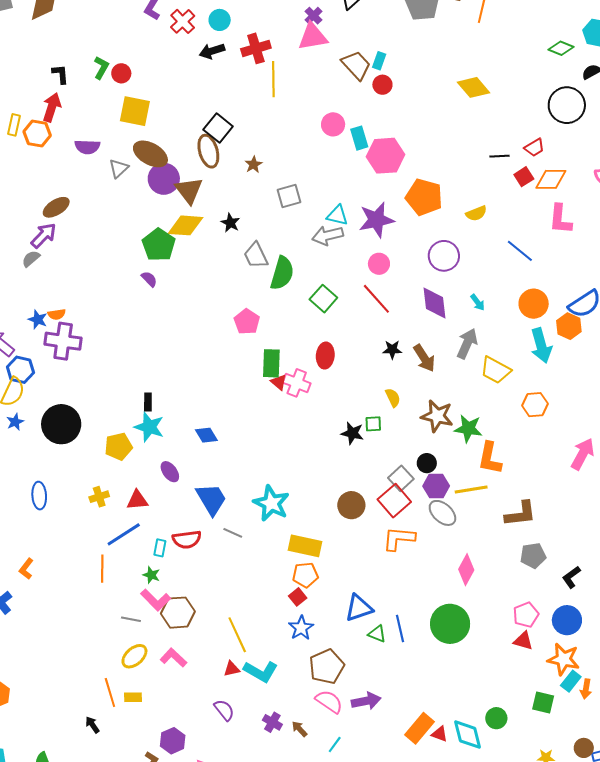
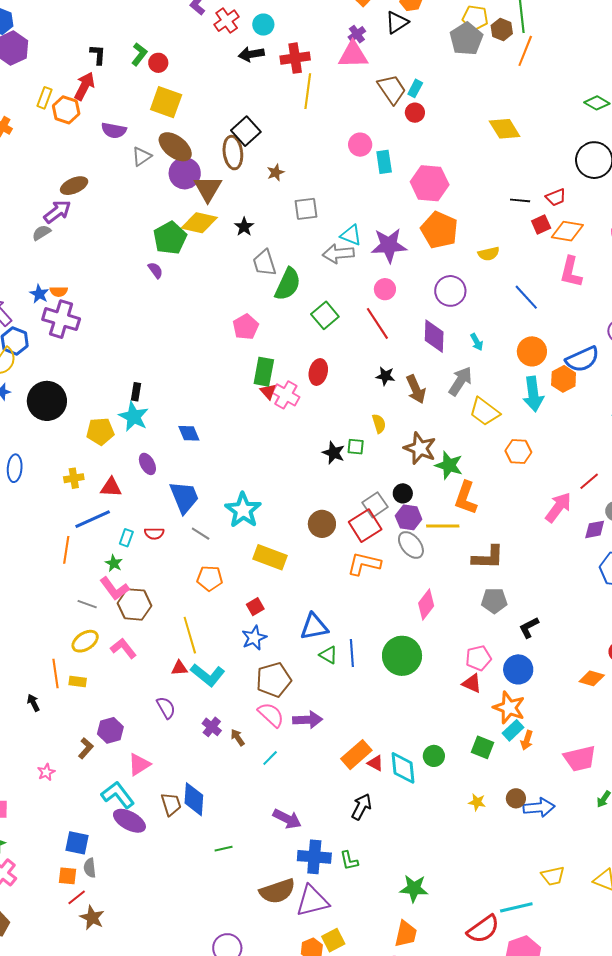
pink hexagon: (385, 156) -> (430, 183), moved
red semicircle: (187, 539) -> (154, 533), size x0.7
orange pentagon: (305, 575) -> (210, 578), moved

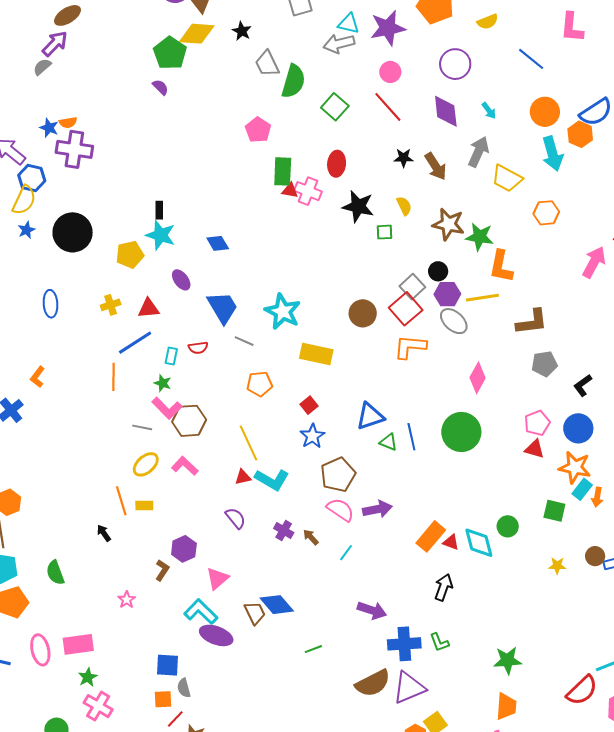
red triangle: (268, 391) -> (290, 190), turned -30
black star: (334, 453) -> (358, 206), moved, size x1.4
blue diamond: (194, 799) -> (277, 605), turned -36

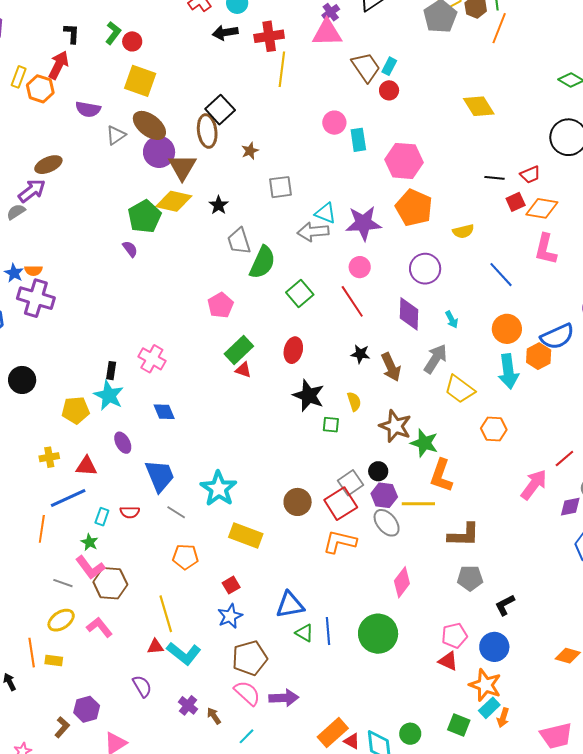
green rectangle: (283, 171) -> (239, 350), turned 36
pink cross: (308, 191) -> (152, 359), moved
black circle: (73, 232) -> (22, 380), size x0.7

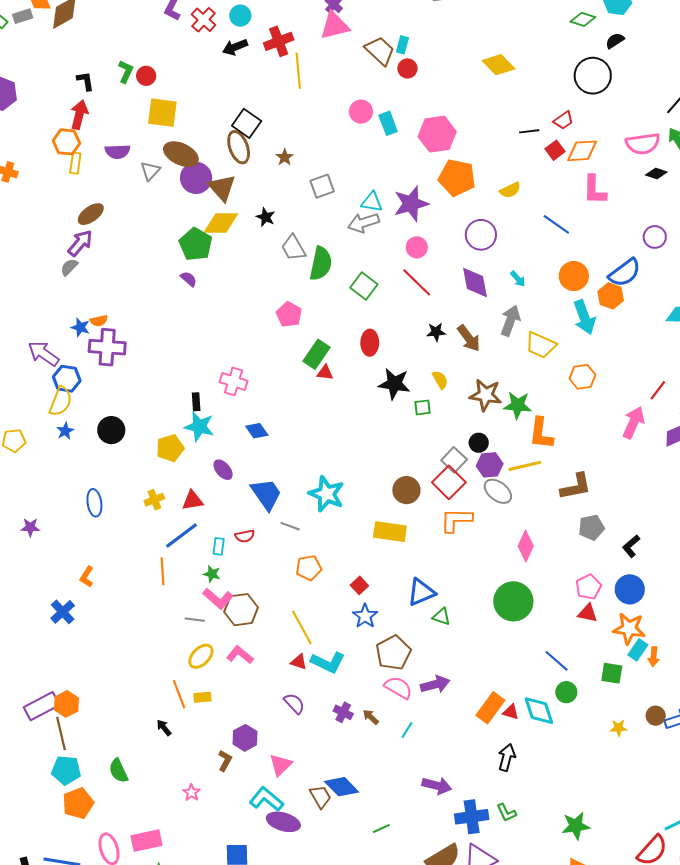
yellow rectangle: (19, 77) -> (75, 163), moved
yellow rectangle: (246, 536) -> (390, 532), moved
blue line: (328, 631) -> (557, 661), moved, turned -32
red triangle: (155, 647) -> (299, 662), turned 36

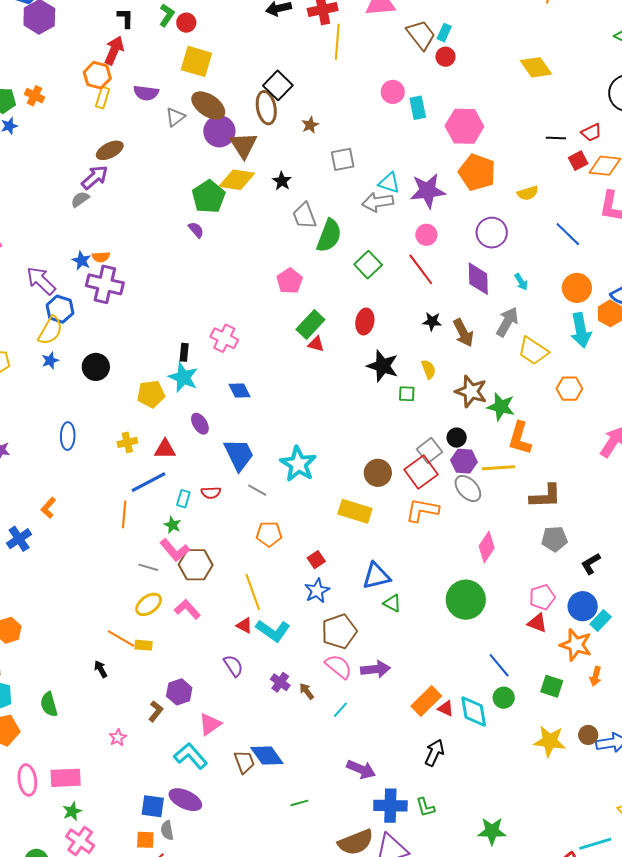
cyan rectangle: (638, 650) -> (601, 621), moved
orange line: (179, 694) -> (121, 638), turned -48
yellow star: (619, 728) -> (550, 741), size x1.8
purple ellipse: (283, 822) -> (185, 800), moved

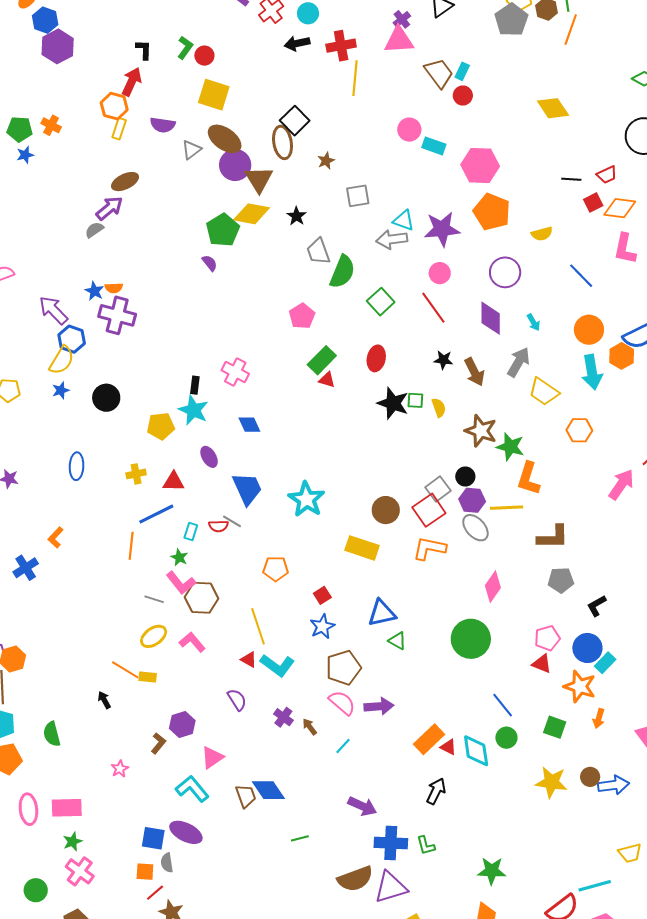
cyan rectangle: (418, 108) -> (434, 146), turned -60
green square: (407, 394) -> (415, 400), moved
gray line: (257, 490) -> (232, 521), moved

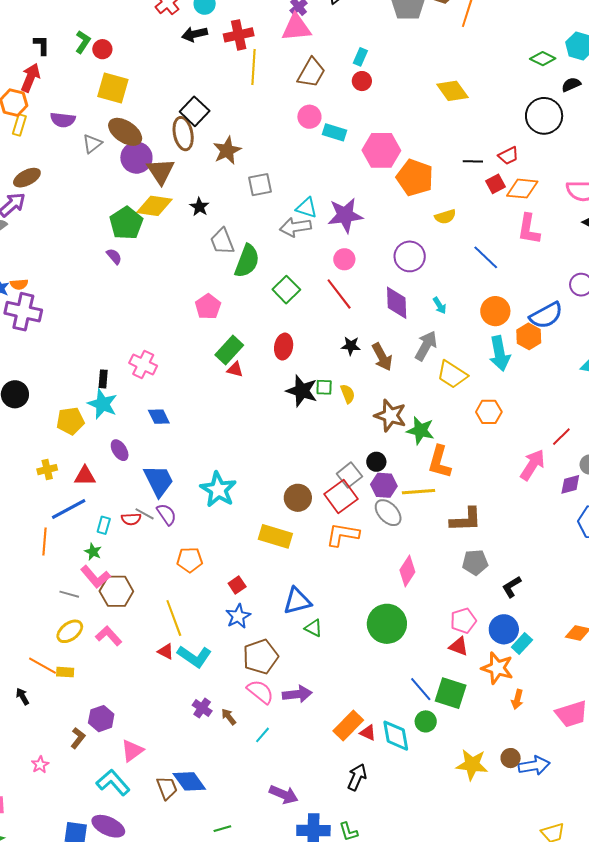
brown trapezoid: (439, 73) -> (311, 73), moved, turned 68
brown star: (326, 161) -> (227, 150), size x1.6
orange pentagon: (492, 212) -> (415, 178), moved
purple semicircle: (237, 700) -> (167, 514), moved
green square: (555, 727) -> (451, 693), moved, size x1.4

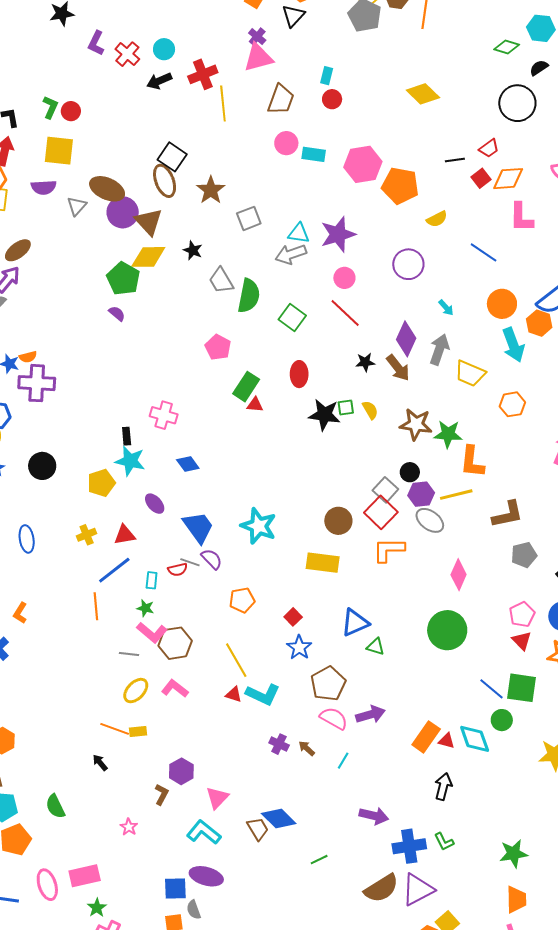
yellow square: (113, 88) -> (59, 151), moved
purple diamond: (397, 303) -> (406, 339), moved, turned 36
red triangle: (459, 646) -> (522, 641), turned 35

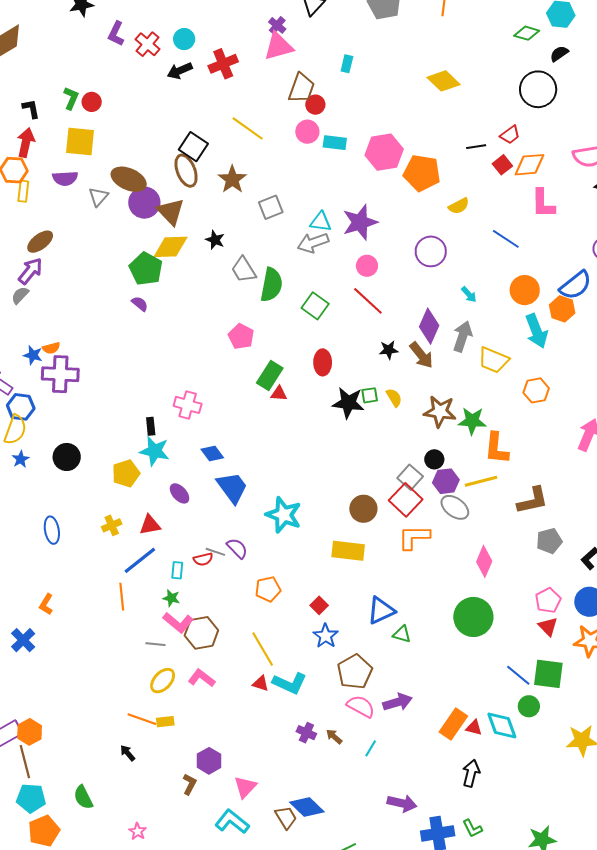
red circle: (332, 99) -> (315, 105), moved
yellow line: (223, 103) -> (248, 128), moved, turned -48
blue trapezoid: (198, 527) -> (232, 487), moved
pink star: (129, 827) -> (138, 831), moved

